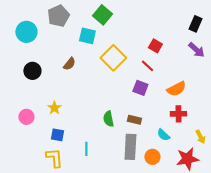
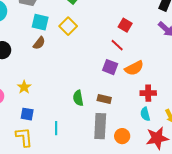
cyan square: (87, 36) -> (40, 22), moved
yellow square: (113, 58) -> (68, 26), moved, size x0.7
orange semicircle: (176, 89) -> (134, 68), moved
cyan semicircle: (163, 135) -> (145, 114), moved, turned 32

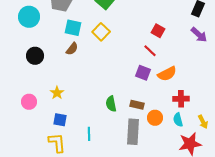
orange circle: (122, 136) -> (155, 118), moved

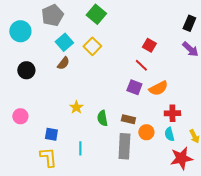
cyan square: (73, 28) -> (64, 42), turned 36
yellow star: (57, 93) -> (76, 107), moved

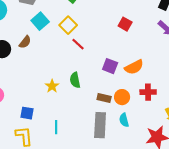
brown semicircle: (63, 63) -> (25, 42), moved
red line: (141, 65) -> (78, 44), moved
green semicircle: (102, 118) -> (75, 80), moved
orange circle: (146, 132) -> (122, 97), moved
cyan semicircle: (169, 134) -> (124, 120), moved

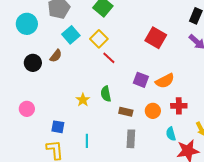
red square: (125, 24) -> (156, 38), size x1.5
brown rectangle: (104, 98) -> (126, 112), moved
cyan semicircle: (124, 120) -> (171, 134), moved
gray rectangle: (100, 125) -> (131, 139), size x0.7

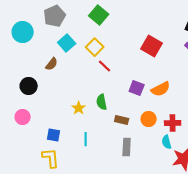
black circle: (33, 63) -> (29, 86), moved
red cross: (179, 106) -> (173, 123), moved
cyan line: (87, 141) -> (86, 139), moved

